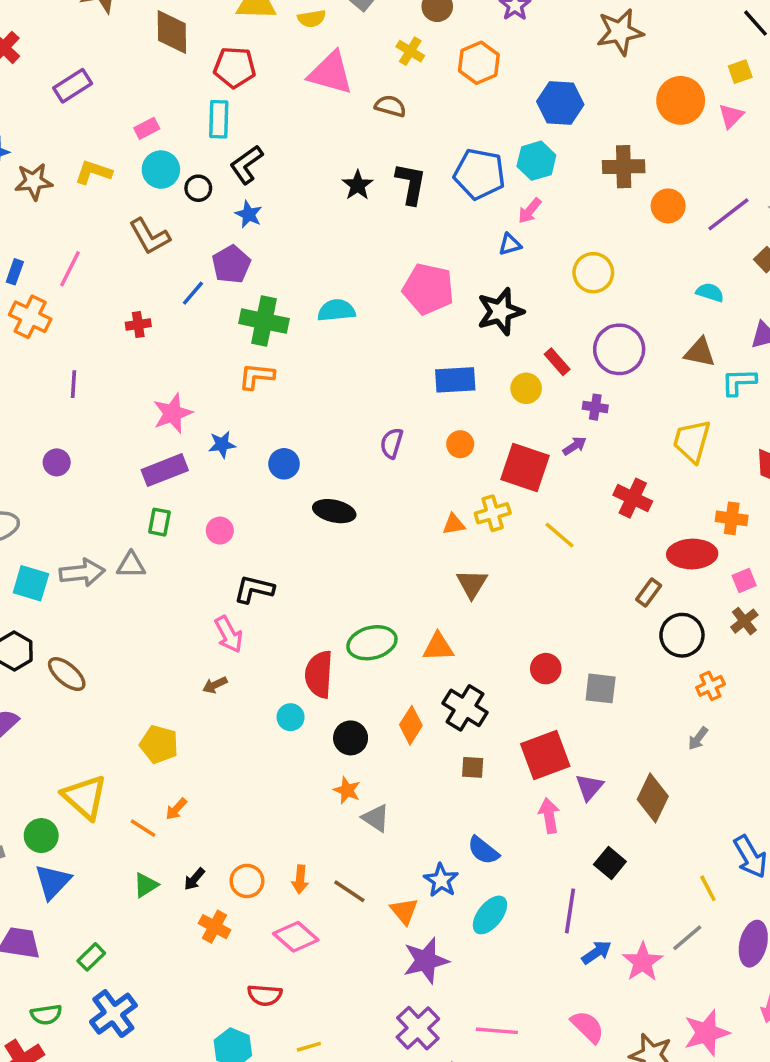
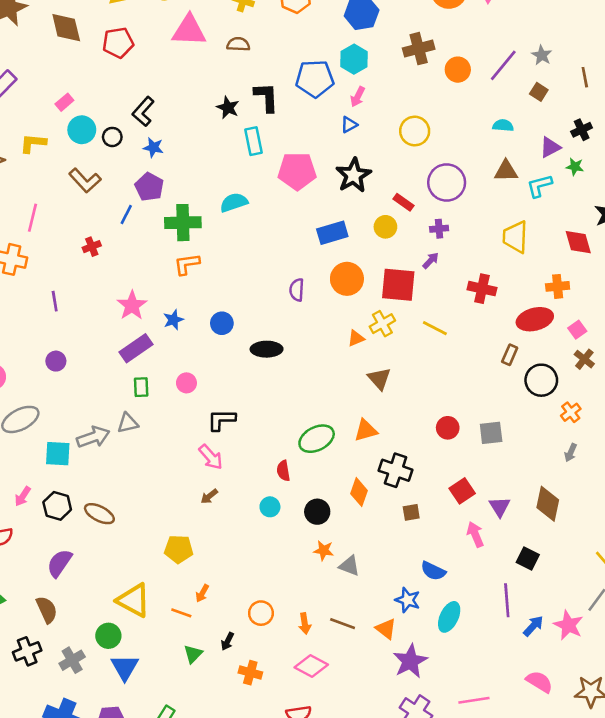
cyan rectangle: (219, 119) -> (253, 141), moved
orange circle: (460, 444) -> (347, 279), size x1.6
red semicircle: (319, 674) -> (283, 471), size x0.6
red square: (545, 755) -> (462, 491), size x0.7
orange circle: (247, 881) -> (261, 613), moved

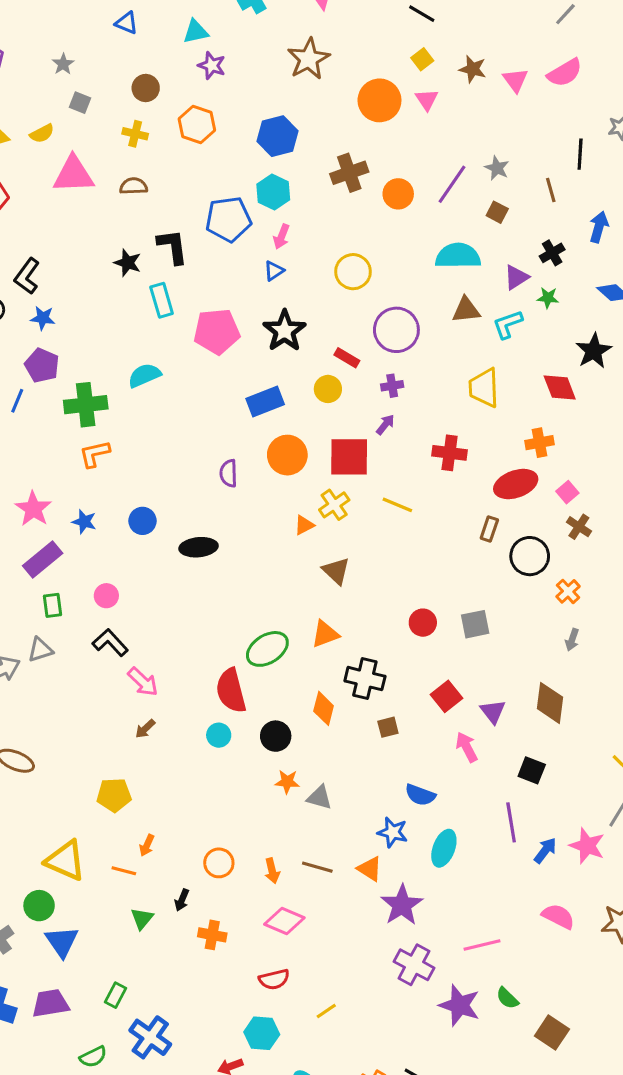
cyan semicircle: (503, 125) -> (458, 256), size x1.8
blue star: (173, 320) -> (84, 522), turned -30
black L-shape: (221, 420) -> (110, 642), moved, turned 52
red semicircle: (283, 471) -> (231, 691), size x1.8

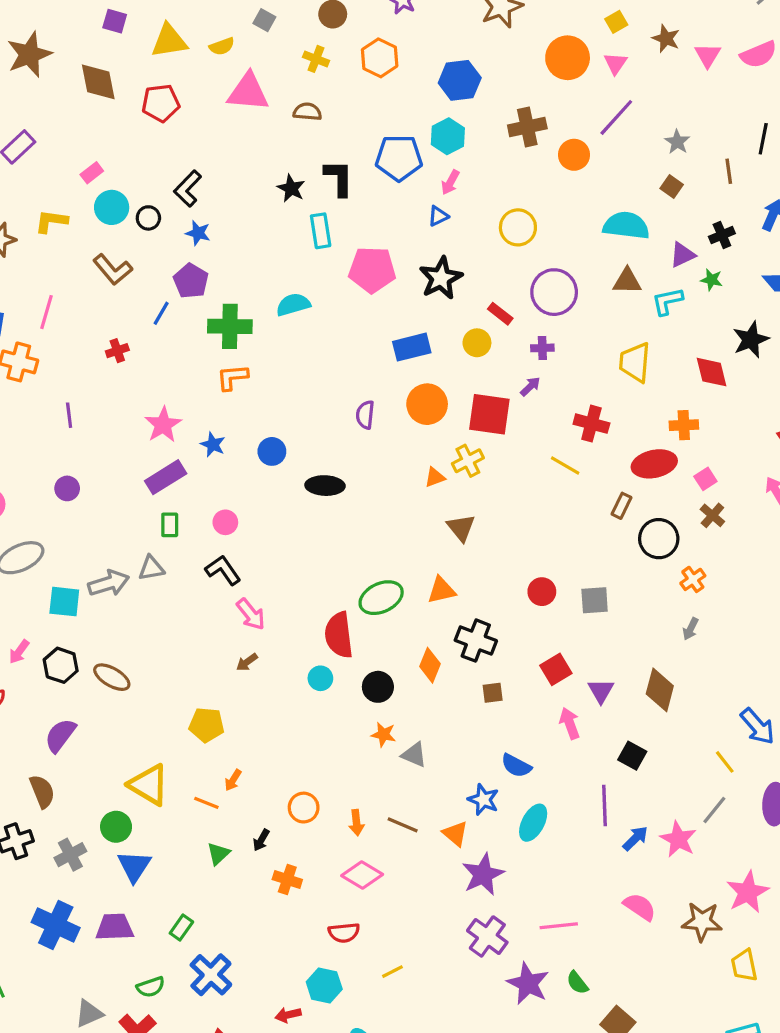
purple line: (452, 184) -> (616, 117), moved
yellow line: (397, 505) -> (565, 465), moved

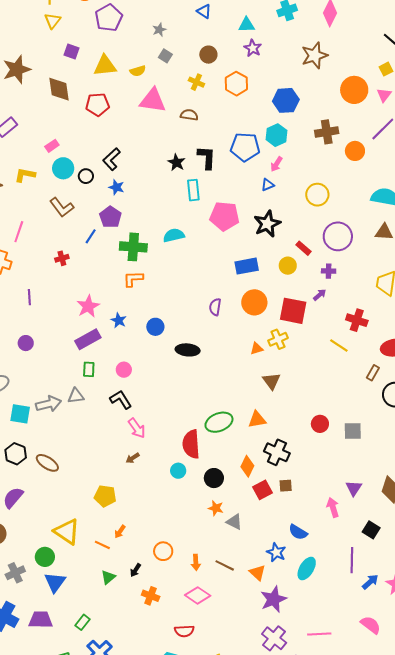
red square: (556, 669) -> (263, 490), moved

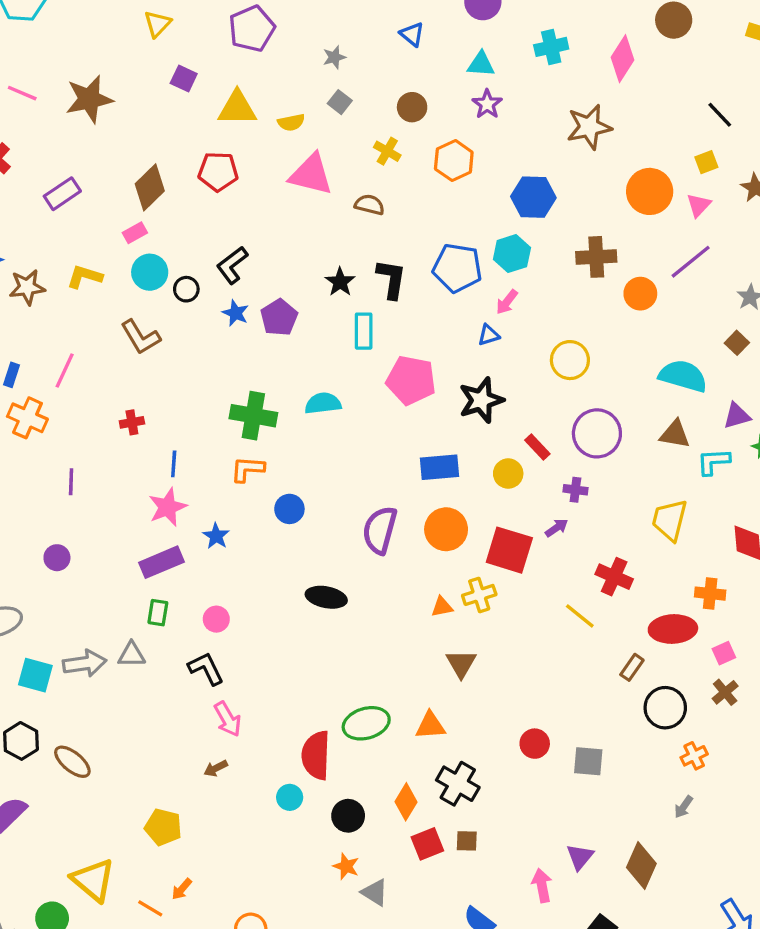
brown diamond: (59, 89) -> (150, 187), moved, turned 48
purple pentagon: (110, 217) -> (279, 317), moved
blue line: (91, 236) -> (174, 464), moved, turned -35
purple semicircle: (215, 307) -> (380, 530), size x1.6
blue circle: (155, 327) -> (289, 509), moved

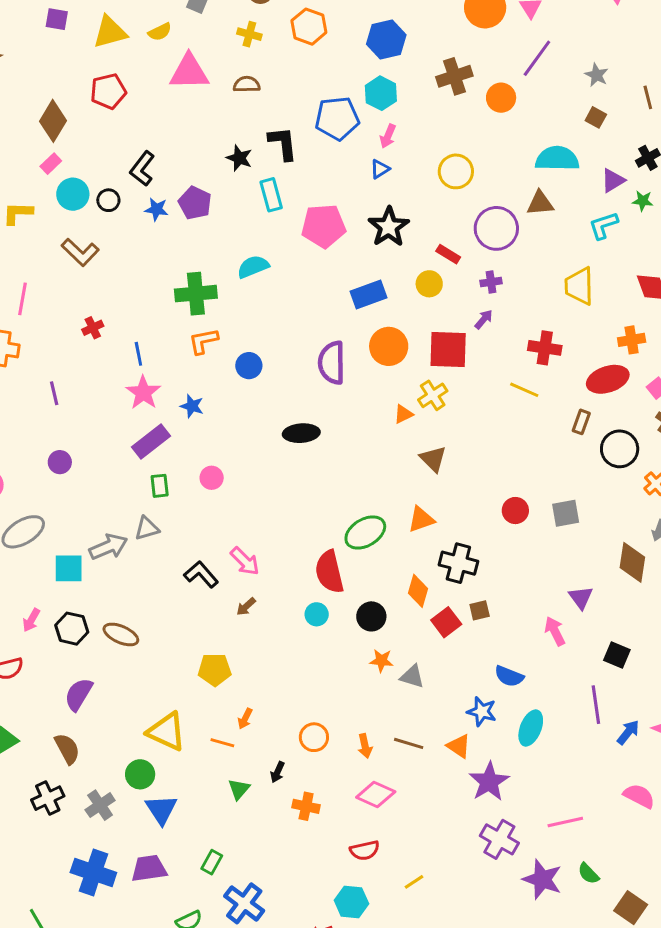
brown triangle: (675, 434) -> (540, 203), moved
black L-shape: (206, 669) -> (201, 574), moved
brown diamond: (641, 865) -> (632, 562), moved

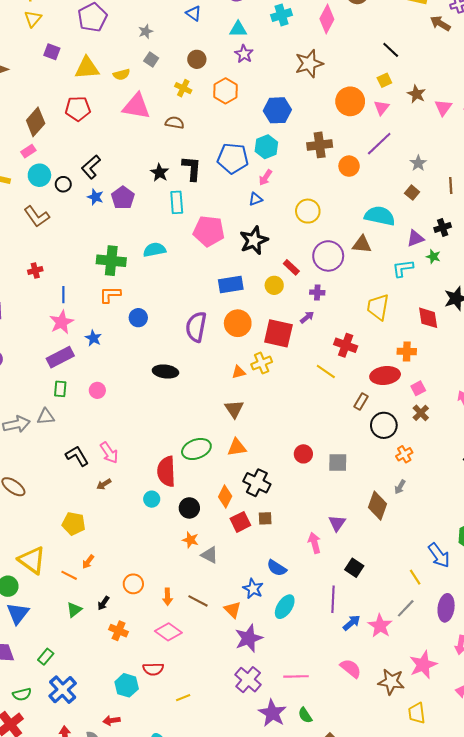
brown triangle: (433, 459) -> (234, 409), moved
cyan hexagon: (351, 902) -> (127, 685), moved

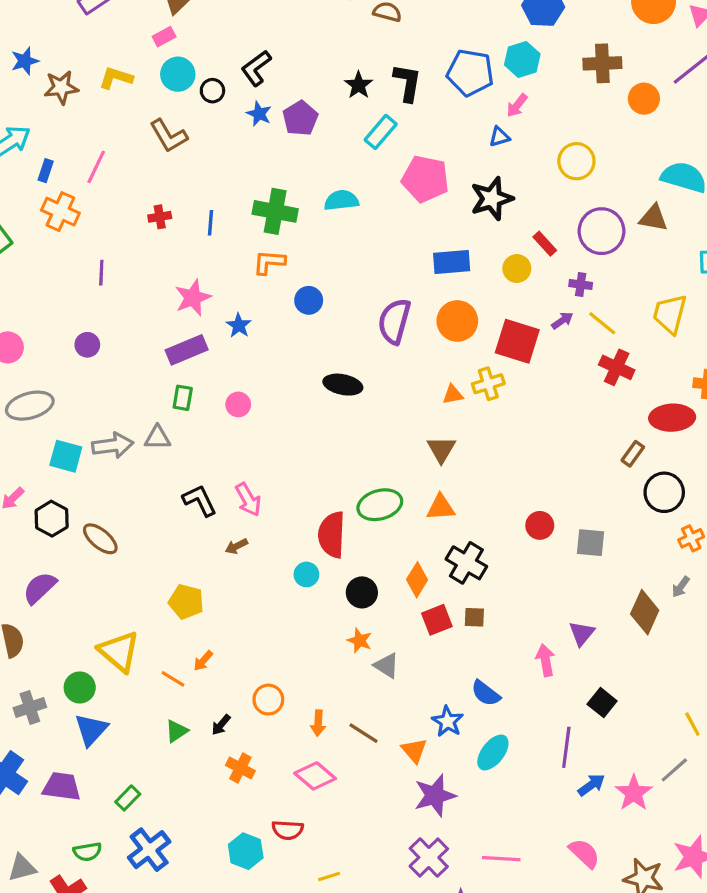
cyan rectangle: (177, 202) -> (381, 132), turned 40
blue line: (63, 295) -> (210, 223), moved
yellow line: (326, 372) -> (602, 323), moved

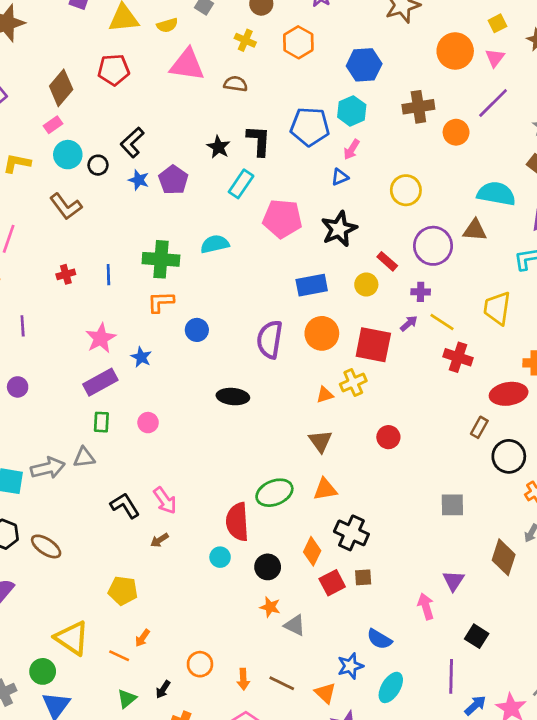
red circle: (540, 525) -> (388, 437), moved
blue star: (448, 721) -> (350, 666), turned 30

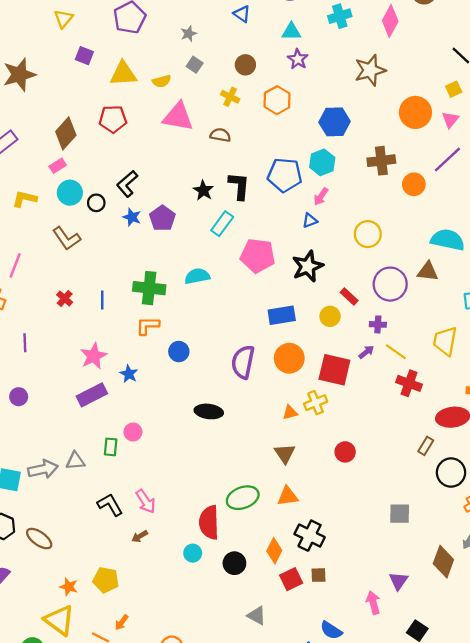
red cross: (66, 274) -> (65, 298), turned -35
green rectangle: (101, 422) -> (111, 447), moved
orange star: (270, 607) -> (69, 587), moved

